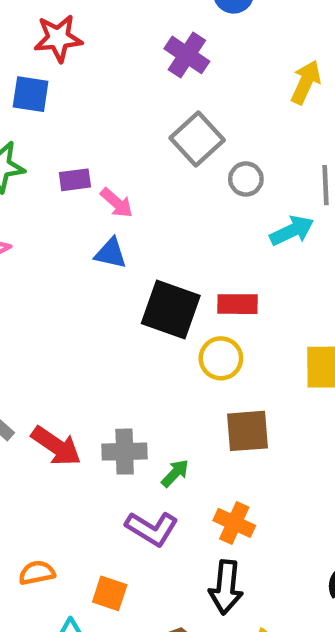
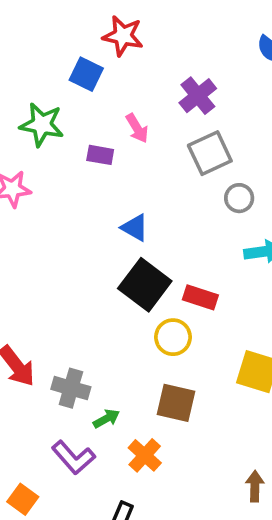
purple cross: (187, 55) -> (198, 96), moved
pink arrow: (117, 203) -> (137, 128), moved
blue triangle: (111, 253) -> (135, 228), moved
orange cross: (234, 523) -> (145, 455), moved

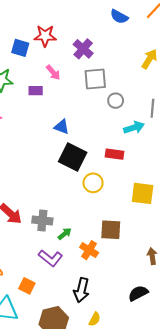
red star: (123, 36) -> (45, 36), moved
gray square: (210, 153) -> (95, 79), turned 30
red rectangle: (200, 297) -> (115, 154), moved
brown square: (176, 403) -> (111, 230), moved

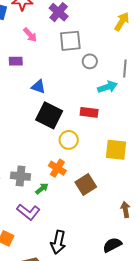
purple rectangle: (36, 91) -> (16, 61), moved
brown square: (111, 230) -> (86, 185), turned -35
orange cross: (89, 250) -> (57, 168), moved

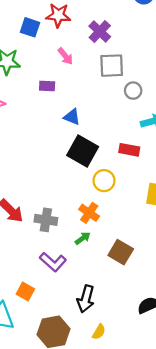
brown square: (86, 185) -> (121, 252), moved, turned -30
green arrow: (42, 189) -> (83, 238), moved

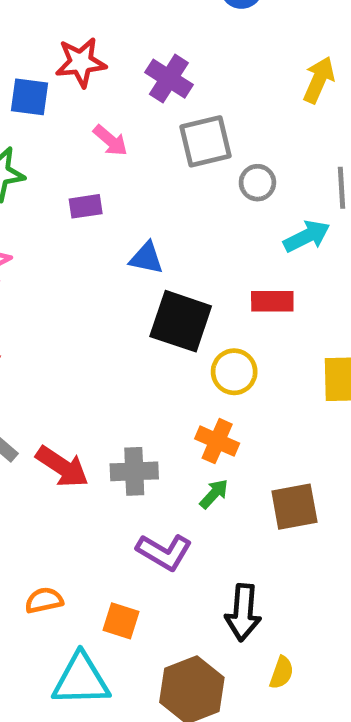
brown square: (121, 252) -> (294, 507), turned -30

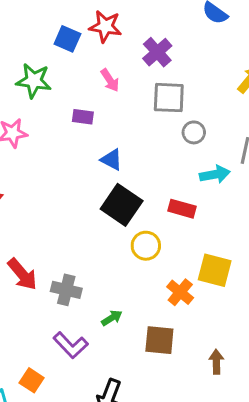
orange cross: (217, 441) -> (180, 292), moved

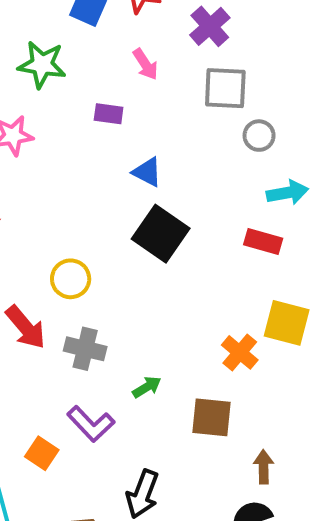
red rectangle: (182, 209) -> (263, 241), moved
yellow circle: (146, 246) -> (71, 279), moved
brown arrow: (216, 362) -> (264, 467), moved
orange square: (32, 380) -> (42, 453), moved

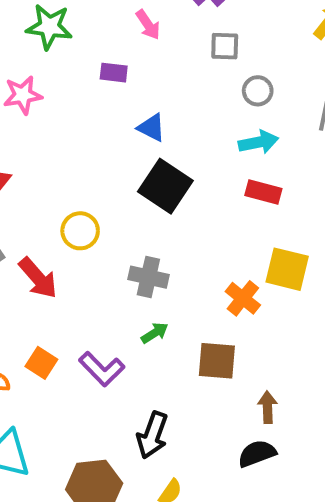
gray square: (225, 88) -> (225, 46), size x0.7
cyan arrow: (287, 193) -> (258, 142), moved
gray cross: (85, 349) -> (148, 277), moved
orange square: (42, 453) -> (41, 363), moved

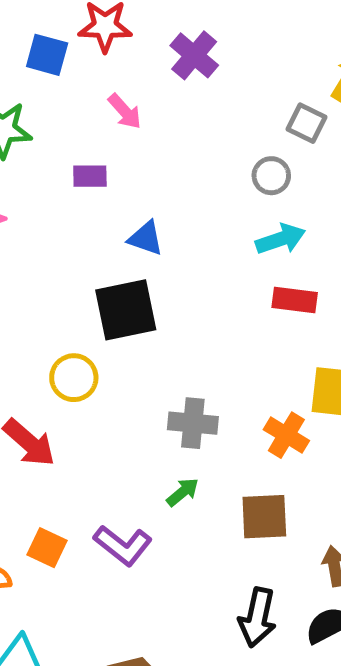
gray square: (225, 46) -> (307, 123), moved, turned 32
black square: (165, 186) -> (126, 310), moved, turned -38
gray cross: (148, 277) -> (193, 423), moved
black arrow: (152, 435) -> (257, 617), moved

